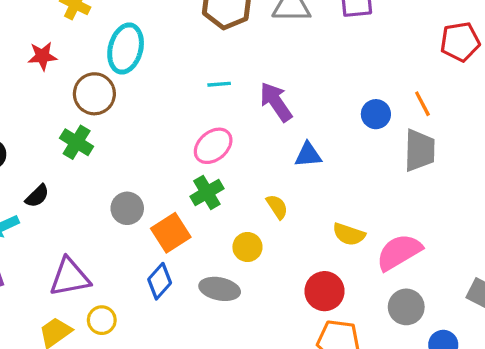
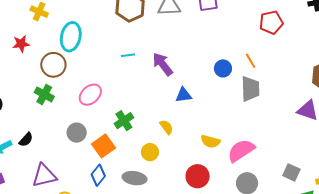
pink ellipse: (213, 146) -> (90, 95), moved
black semicircle: (37, 196) -> (26, 140), moved

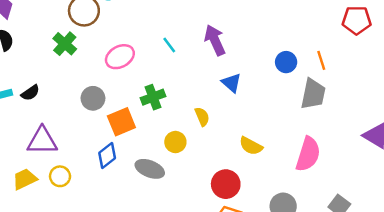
cyan line: (128, 55) -> (169, 45), moved, turned 48
blue triangle: (184, 95) -> (231, 83), turned 36
pink semicircle: (241, 151) -> (308, 154), moved, turned 128

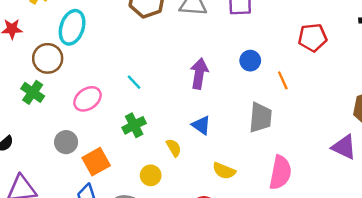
purple arrow: (215, 40) -> (199, 74), moved, turned 40
blue circle: (286, 62) -> (250, 61), moved
blue triangle: (231, 83) -> (201, 125), moved
gray trapezoid: (313, 94) -> (260, 118), moved
green cross: (153, 97) -> (134, 125), moved

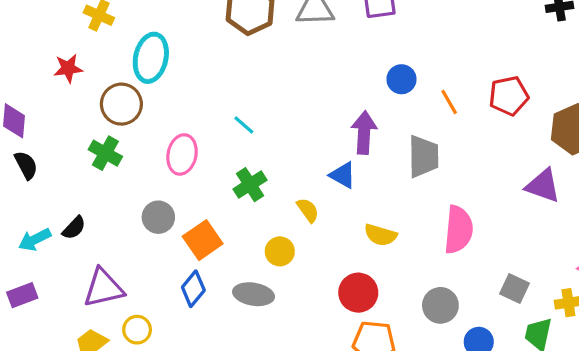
red pentagon: (313, 37) -> (509, 96), moved
purple arrow: (199, 74) -> (364, 133), moved
pink ellipse: (87, 99) -> (182, 154), turned -36

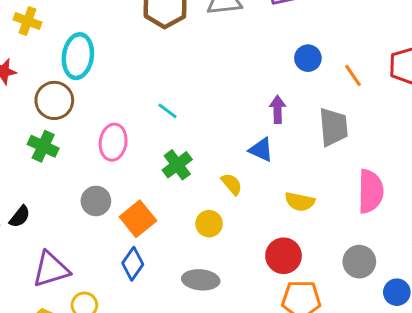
purple arrow: (364, 133) -> (278, 109), size x0.7
gray ellipse: (254, 294) -> (201, 280), moved

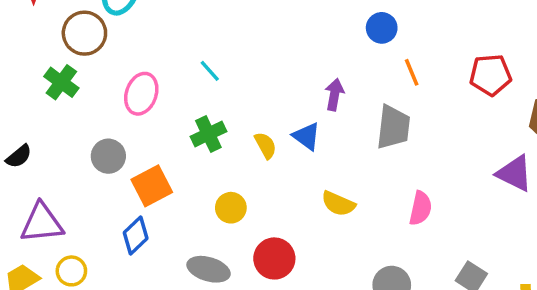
blue circle: (308, 58) -> (382, 28), moved
orange line: (353, 75) -> (412, 72), moved
yellow semicircle: (232, 184) -> (266, 145), moved
pink semicircle: (370, 191) -> (420, 208), size x0.7
red circle: (284, 256) -> (274, 258), moved

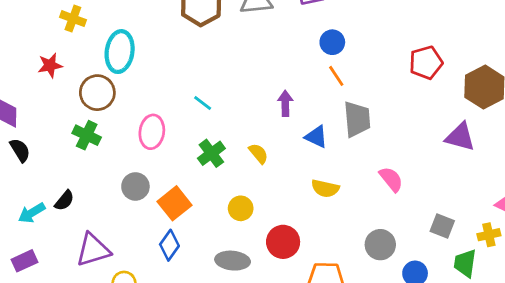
orange line: (412, 72) -> (336, 76), moved
purple arrow: (334, 94) -> (285, 103), moved
blue triangle: (307, 136) -> (316, 137), moved
pink semicircle: (420, 208) -> (391, 179), turned -40

